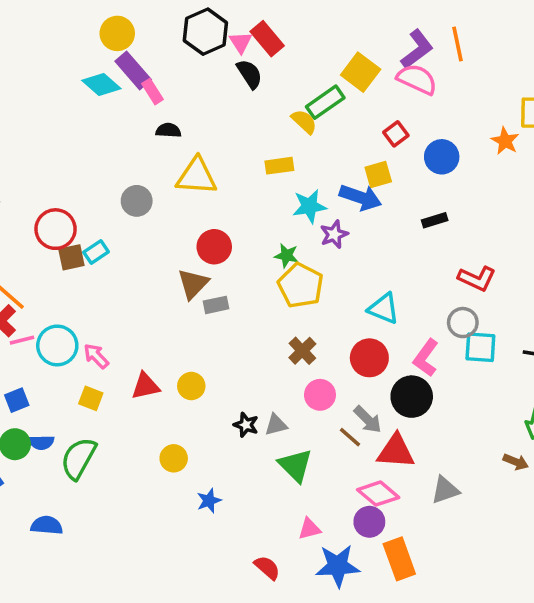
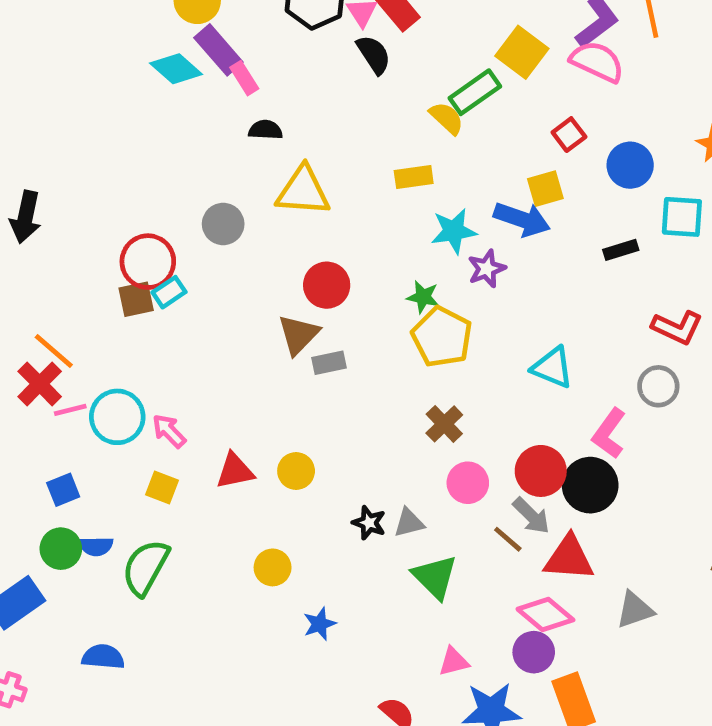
red circle: (56, 229) -> (148, 262), moved
cyan square: (480, 347) -> (682, 217), moved
red circle: (369, 358) -> (541, 471), moved

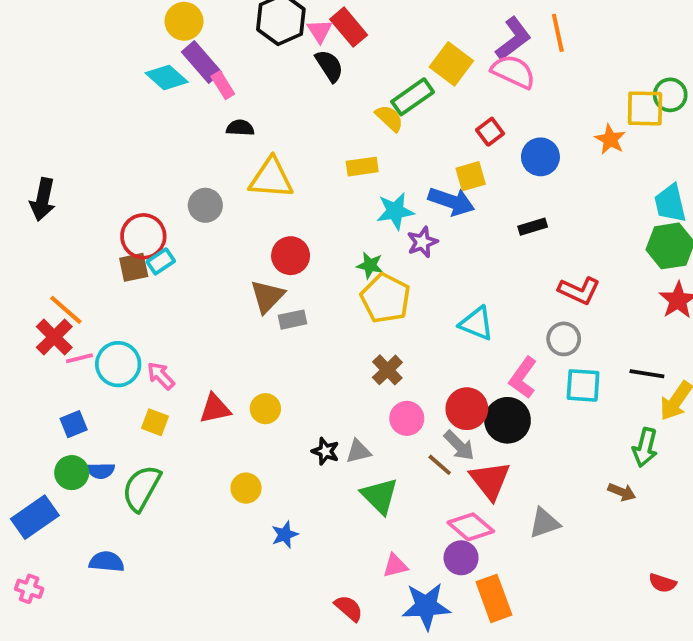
cyan square: (682, 217) -> (583, 385), moved
red triangle: (569, 558) -> (490, 480), turned 48

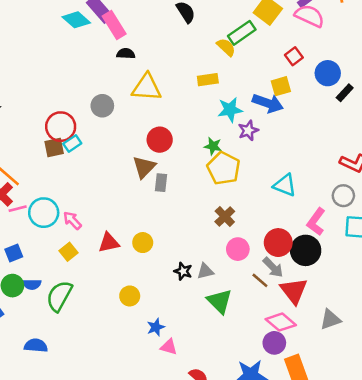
pink rectangle: (223, 85) -> (114, 25), size x1.5
black rectangle: (533, 227) -> (345, 93), moved, turned -30
gray rectangle: (292, 320) -> (161, 183), turned -72
yellow square: (155, 422) -> (68, 252), turned 30
pink triangle: (395, 566) -> (169, 347), moved, turned 30

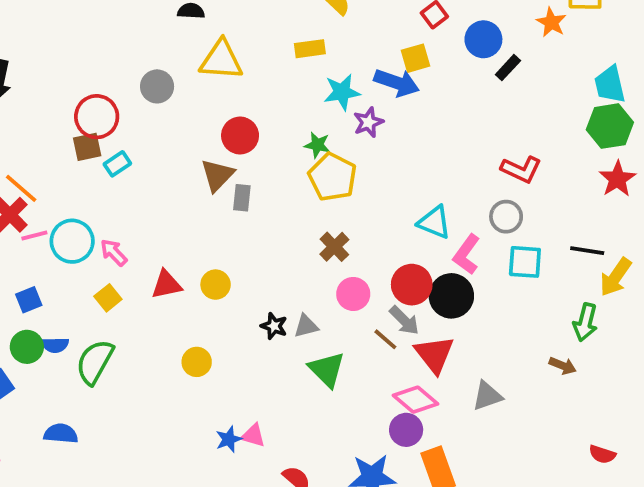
cyan rectangle: (72, 144) -> (117, 164), moved
cyan triangle: (285, 185) -> (434, 222), moved
blue star: (156, 327) -> (229, 439), moved

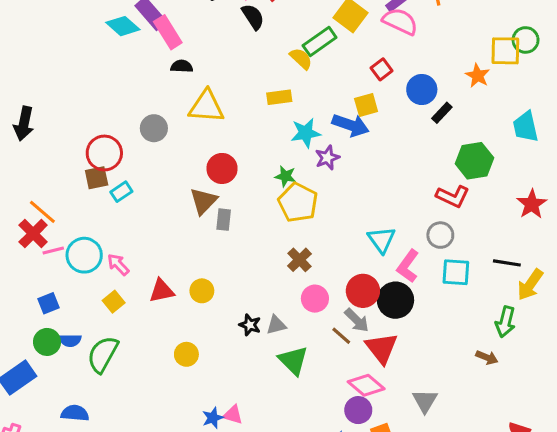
green hexagon: (610, 126) -> (474, 161), moved
cyan triangle: (434, 222) -> (382, 240), turned 32
gray triangle: (487, 396) -> (425, 401), moved, turned -40

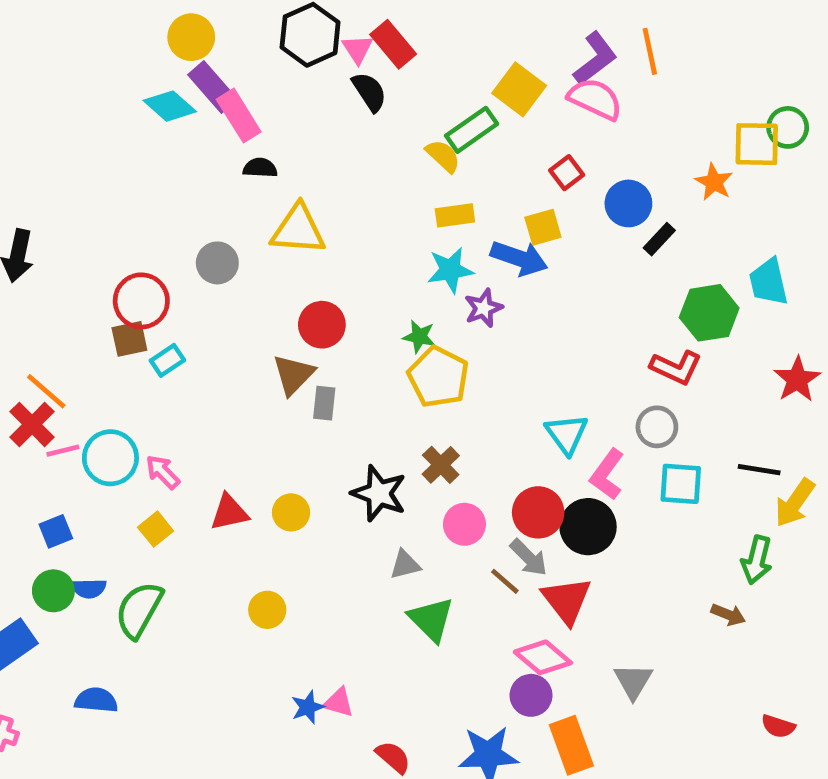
yellow rectangle: (279, 97) -> (455, 215), moved
cyan trapezoid: (526, 127) -> (769, 282), moved
black star: (250, 325) -> (379, 493), moved, size x1.6

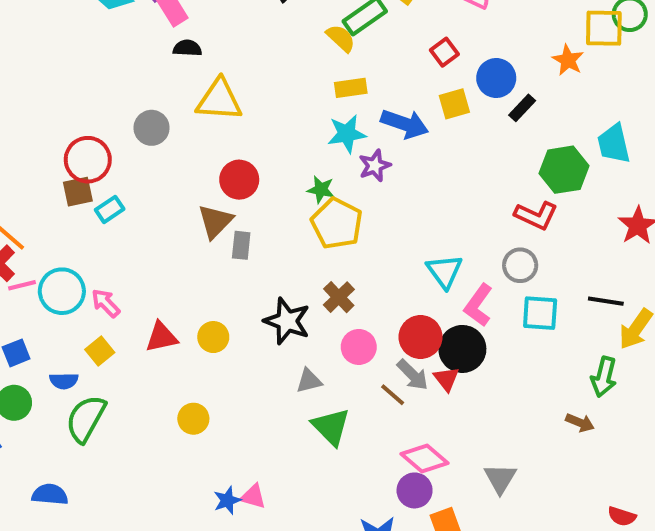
yellow square: (543, 227) -> (454, 104), moved
blue semicircle: (89, 588) -> (64, 381), moved
red triangle: (567, 600) -> (446, 379), moved, size x0.6

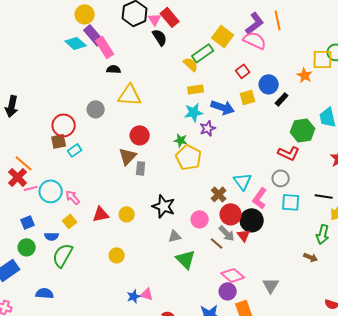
brown cross: (339, 297) -> (219, 194), moved

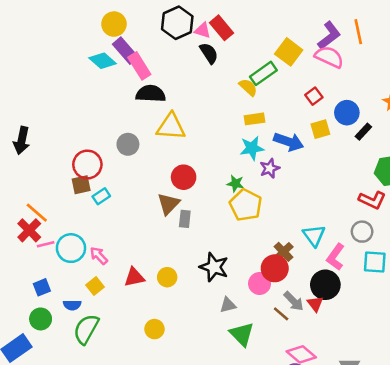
pink triangle: (155, 19) -> (203, 30), turned -40
black semicircle: (114, 69) -> (151, 94), size x1.6
red circle: (231, 214) -> (275, 268), moved

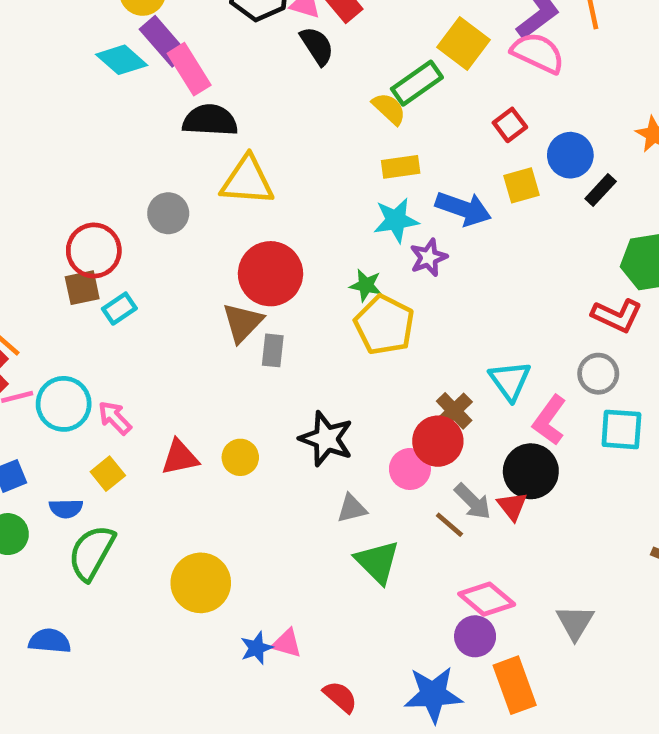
red circle: (184, 177) -> (270, 274), size x1.4
yellow circle: (154, 329) -> (201, 583), moved, size x1.6

